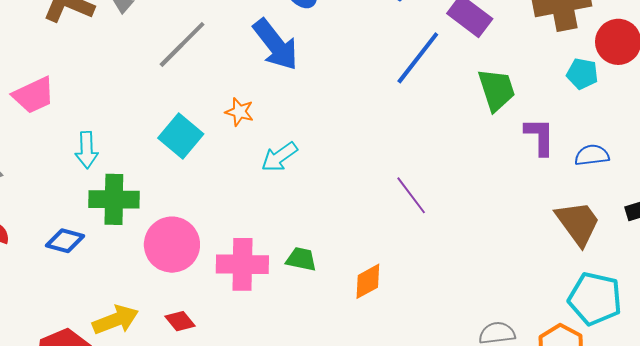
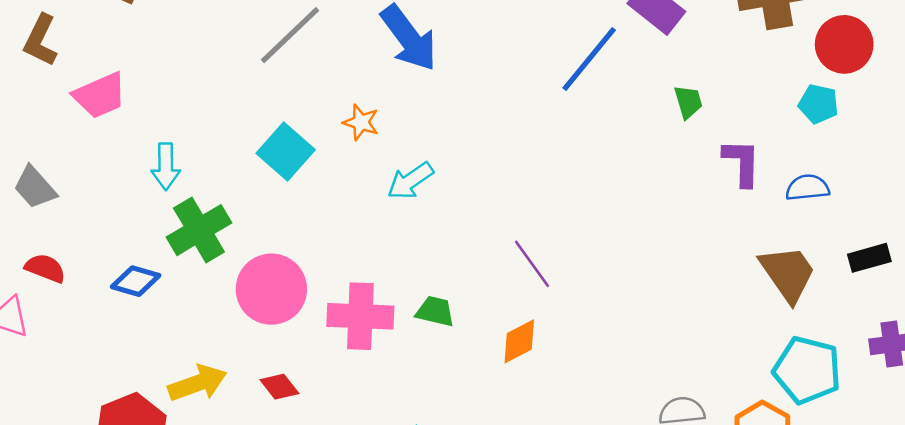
cyan pentagon: (582, 74) -> (818, 104), moved
green trapezoid: (497, 90) -> (688, 102), size x0.6
purple line: (411, 195) -> (532, 264), moved
green cross: (114, 199) -> (199, 230), turned -33

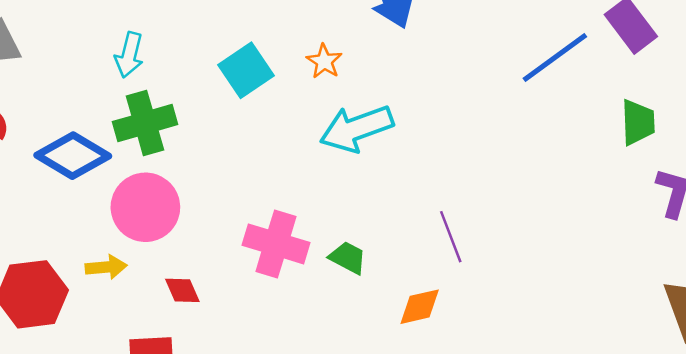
green trapezoid: (688, 102) -> (638, 122), size x1.4
cyan arrow: (410, 181) -> (356, 128), size x1.5
blue diamond: (136, 281) -> (73, 156), size x1.5
pink circle: (271, 289) -> (145, 207), moved
yellow arrow: (198, 383) -> (106, 267), size x0.7

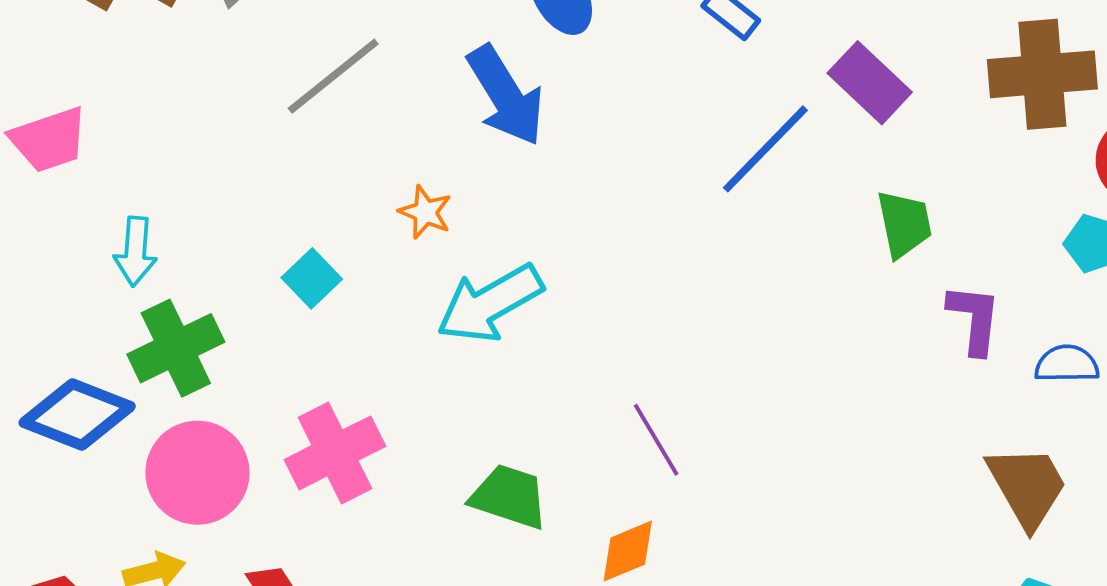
cyan square: (246, 70) -> (312, 278), moved, size x0.7
pink cross: (276, 244) -> (335, 453), moved, turned -34
green trapezoid: (348, 258) -> (509, 497), size x1.4

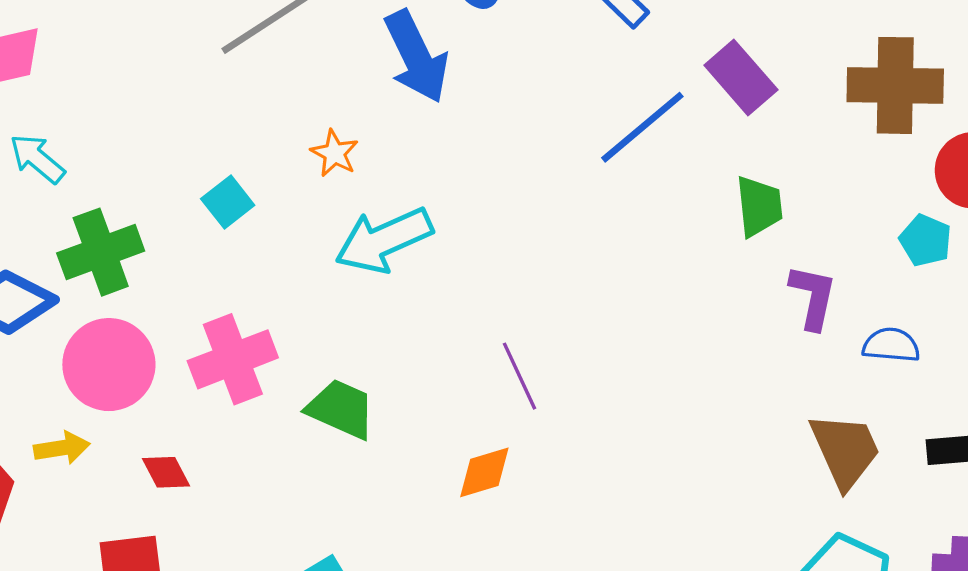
cyan arrow: (136, 251) -> (37, 159), moved, turned 120
green trapezoid: (509, 497) -> (341, 409), moved

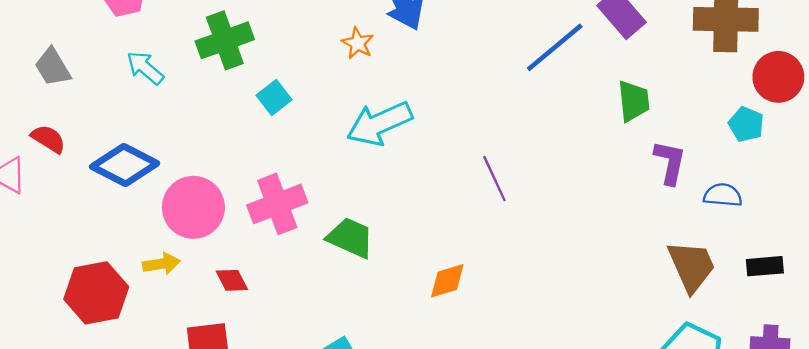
orange star: (335, 153) -> (358, 43), moved
green cross: (101, 252) -> (225, 40), moved
purple line: (519, 376) -> (494, 179), moved

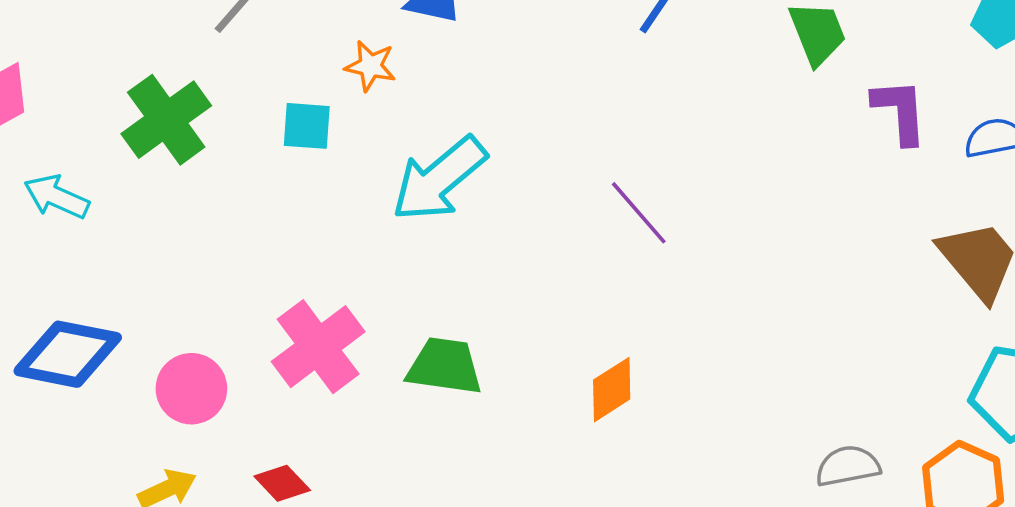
cyan square: (274, 97) -> (307, 126), moved, turned -32
pink circle: (193, 207) -> (191, 389), size x0.7

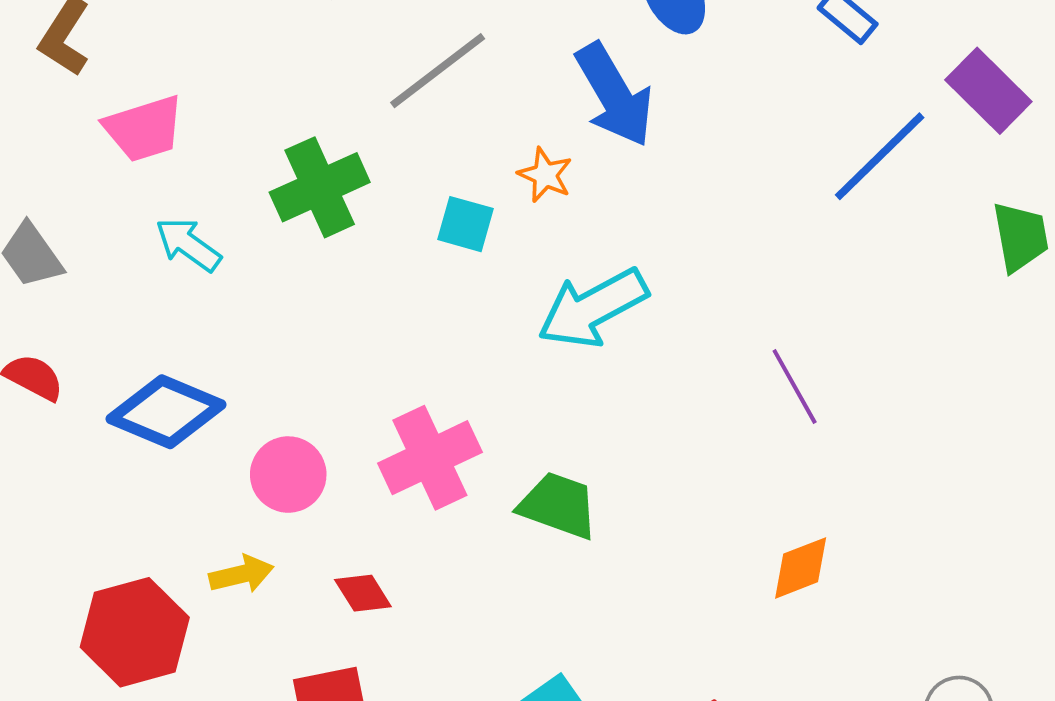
orange diamond: (612, 390) -> (801, 568), moved

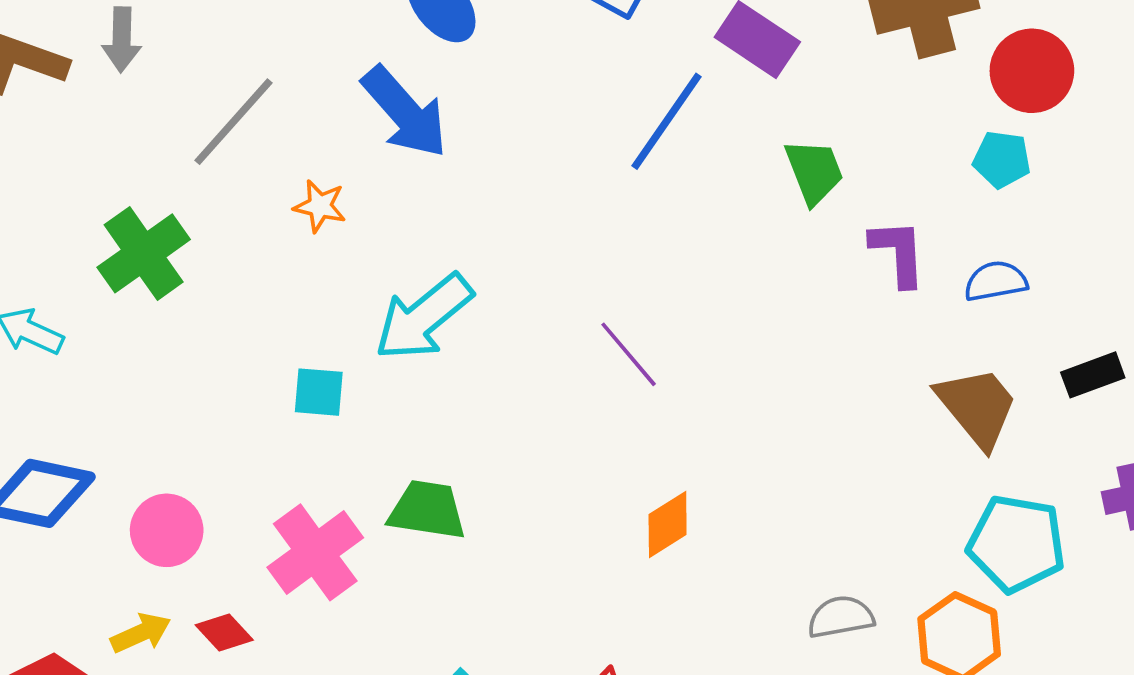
orange star: (545, 175) -> (320, 206), moved
cyan square: (465, 224) -> (319, 392), moved
pink cross: (430, 458) -> (315, 552), moved
red diamond: (363, 593) -> (224, 632), moved

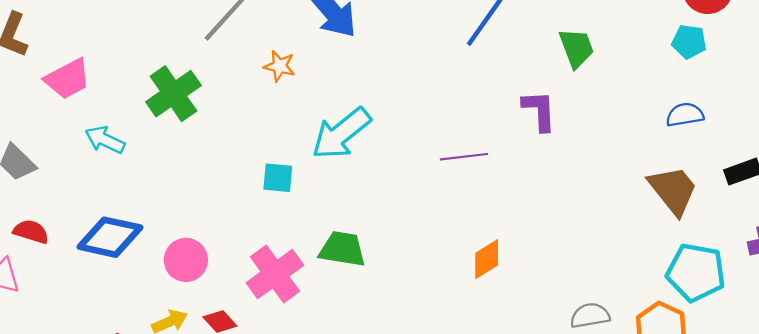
purple L-shape: (898, 253) -> (539, 111), moved
purple line: (629, 354) -> (464, 157), turned -57

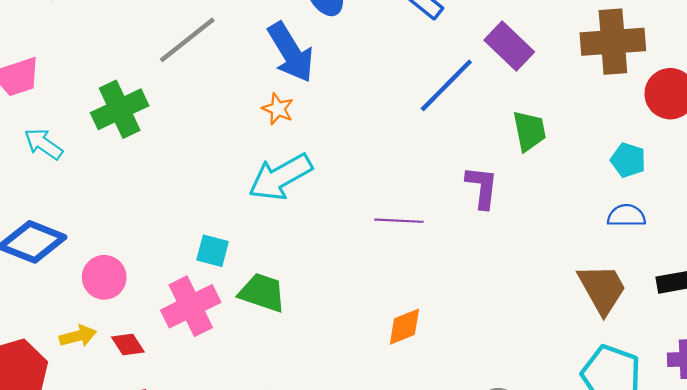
cyan pentagon: (689, 42) -> (628, 160), moved
orange star: (280, 66) -> (278, 109), moved
cyan square: (278, 178) -> (213, 251), moved

